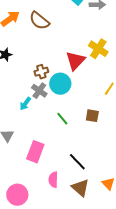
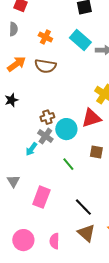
brown semicircle: (39, 21) -> (45, 66), turned -30
red triangle: (75, 61) -> (91, 118), moved, turned 30
brown square: (92, 116) -> (96, 152), moved
pink semicircle: (53, 180) -> (54, 241), moved

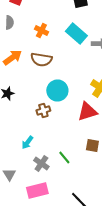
cyan circle: (66, 129) -> (57, 90), moved
gray cross: (45, 136) -> (41, 164), moved
pink rectangle: (41, 197) -> (37, 190), turned 55

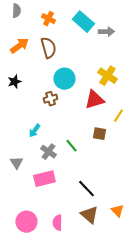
brown semicircle: (41, 60) -> (48, 48), turned -115

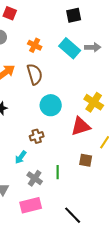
gray arrow: (106, 32) -> (93, 47), moved
brown cross: (50, 99) -> (37, 136), moved
green line: (71, 146) -> (58, 172), turned 40

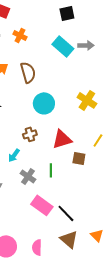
orange cross: (35, 45) -> (20, 35), moved
red triangle: (81, 126) -> (62, 139), moved
pink rectangle: (31, 205) -> (42, 205), moved, turned 50

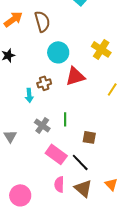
red triangle: (62, 139) -> (75, 76), moved
cyan arrow: (14, 155) -> (29, 95), moved, turned -40
brown square: (79, 158) -> (89, 137), moved
pink semicircle: (37, 247) -> (59, 184), moved

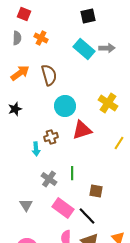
gray triangle: (10, 136) -> (26, 205), moved

